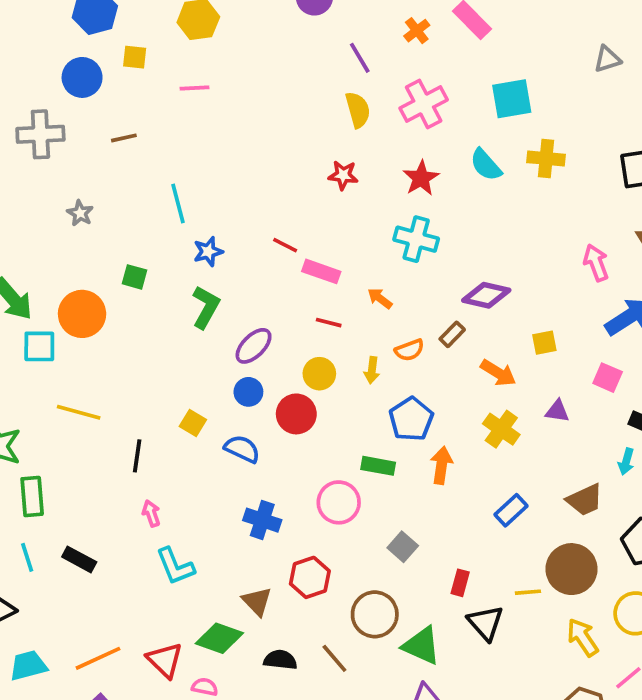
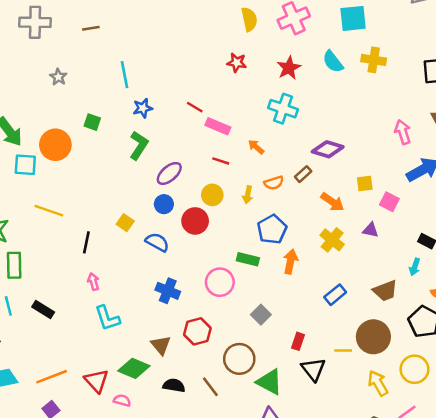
pink square: (608, 378) -> (389, 202), moved

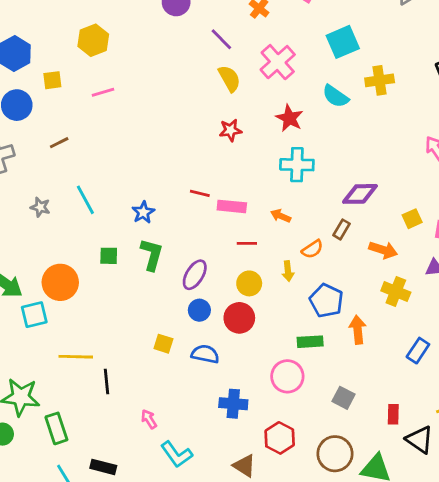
cyan line: (125, 75) -> (85, 200), moved
green square: (92, 122) -> (109, 256), moved
black line: (86, 242) -> (106, 381), moved

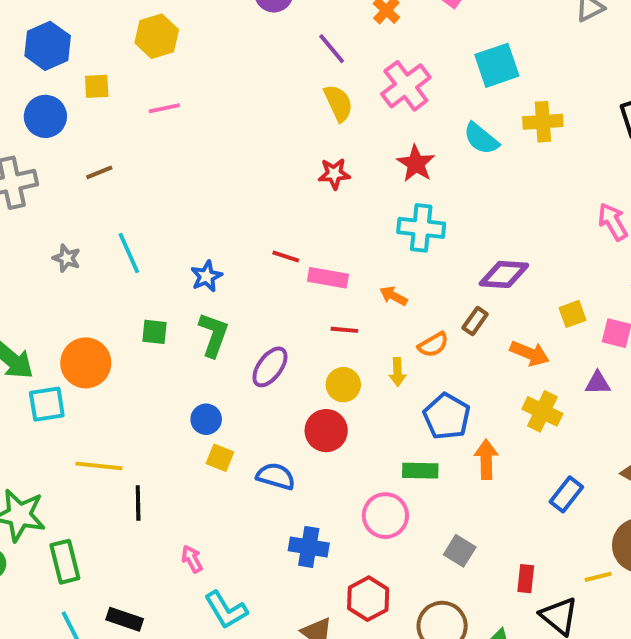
blue circle: (199, 310) -> (206, 419), moved

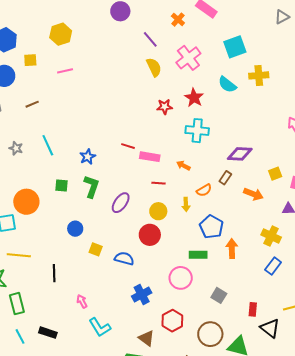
red star: (334, 174) -> (165, 107), moved
yellow cross: (542, 411) -> (271, 236), moved
blue circle: (206, 419) -> (75, 229), moved
yellow line: (99, 466) -> (19, 255), moved
blue cross: (309, 547) -> (142, 294), turned -36

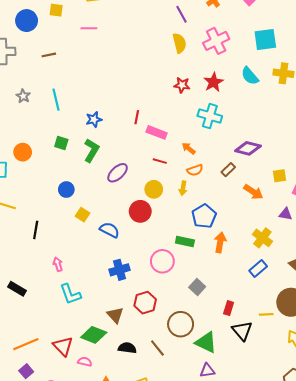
red line: (128, 146) -> (137, 117), turned 72
orange semicircle: (204, 190) -> (195, 170), moved
orange circle: (26, 202) -> (23, 152), size x0.7

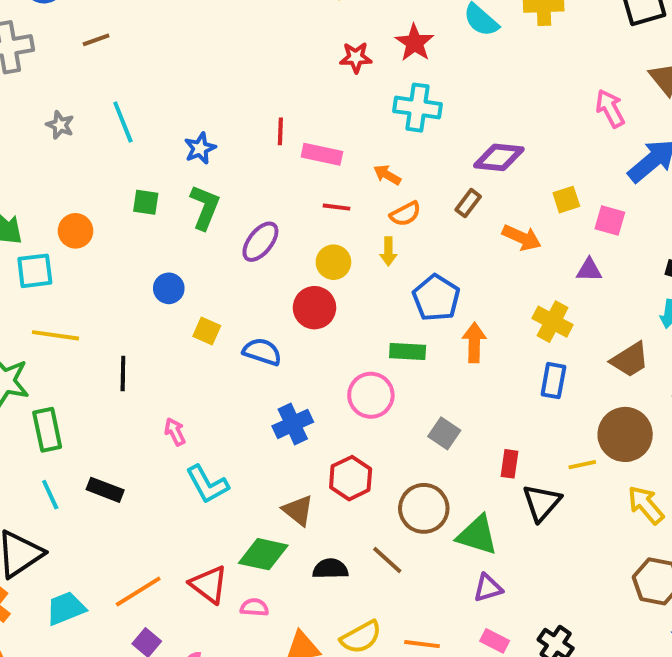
blue rectangle: (258, 268) -> (553, 381), turned -30
black triangle: (242, 331) -> (542, 503), turned 30

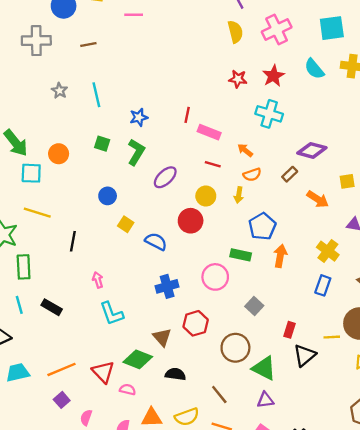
brown line: (387, 560) -> (219, 395), moved

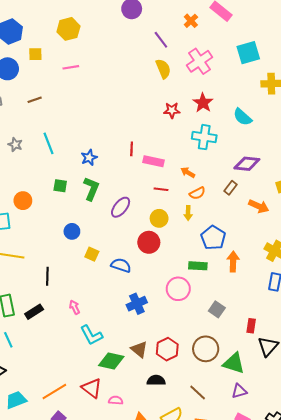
cyan semicircle: (314, 69) -> (242, 117), moved
black rectangle: (52, 307) -> (34, 312), moved, turned -54
red hexagon: (196, 323) -> (167, 349), moved
green diamond: (138, 359) -> (111, 361), moved

